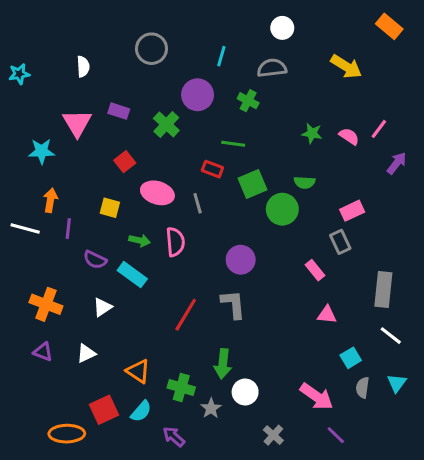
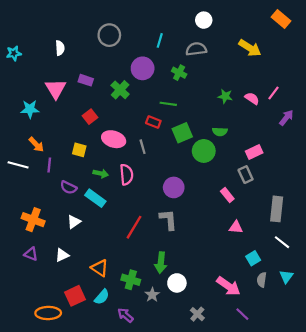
orange arrow: (50, 200) -> (36, 145), turned 126

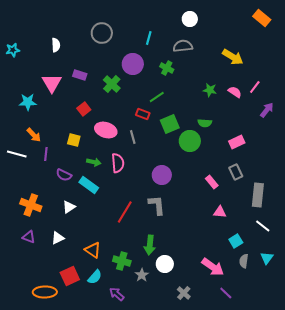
yellow arrow: (250, 48) -> (233, 57), moved
green line: (168, 104) -> (157, 97), turned -42
gray rectangle: (246, 175) -> (236, 172), moved

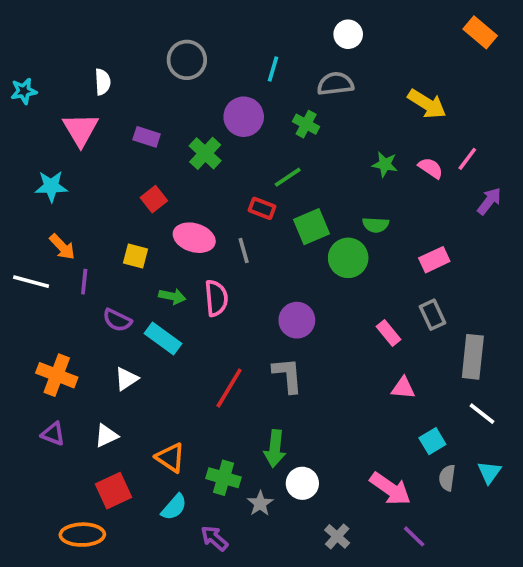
pink triangle: (52, 83) -> (81, 130), moved
red square: (70, 276) -> (114, 491), moved

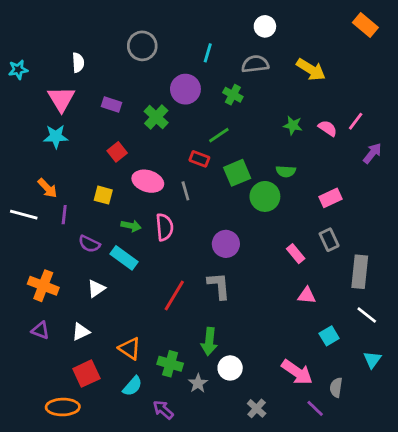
yellow arrow: (427, 104) -> (311, 70), moved
cyan star: (51, 186) -> (56, 137), moved
gray semicircle: (447, 478) -> (336, 387), moved

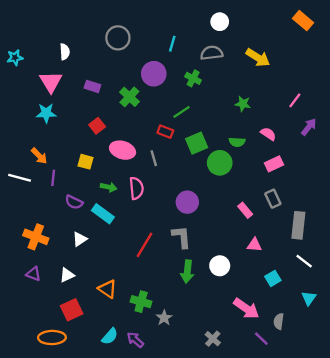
pink semicircle: (328, 128) -> (268, 134), moved
green arrow: (209, 341) -> (187, 272), moved
white circle: (230, 368) -> (220, 266), moved
cyan semicircle: (132, 386) -> (110, 336), moved

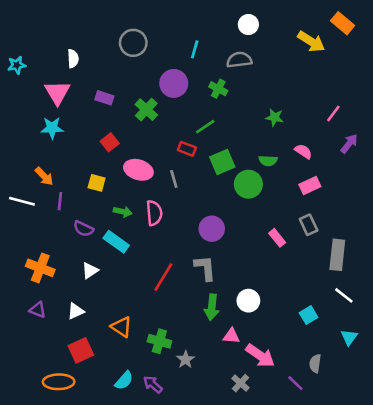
yellow arrow: (258, 58) -> (311, 42), moved
pink triangle: (254, 245) -> (231, 336), moved
pink arrow: (246, 309) -> (260, 356), moved

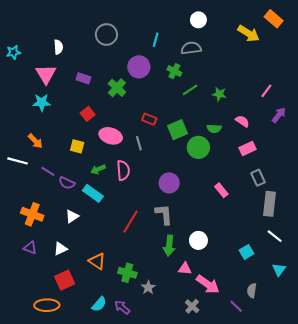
green line: (205, 127) -> (190, 90), moved
purple line: (60, 201) -> (48, 171), moved, turned -64
green arrow: (123, 212) -> (98, 169), turned 144
gray rectangle: (309, 225) -> (258, 178), moved

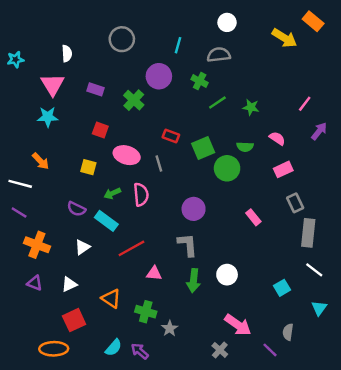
red square: (88, 114) -> (100, 130), turned -32
purple line: (48, 171) -> (19, 212), moved
red line: (130, 222) -> (131, 248), moved, turned 30
pink triangle: (185, 269) -> (154, 273), moved

